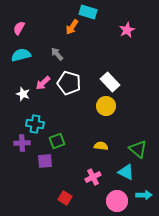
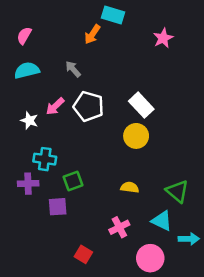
cyan arrow: (144, 195) -> (189, 239), moved

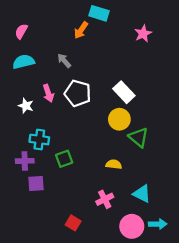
pink arrow: (55, 106) -> (48, 93), turned -66
green triangle: (177, 191) -> (139, 137), moved
purple square: (58, 207) -> (36, 184), moved
cyan arrow: (189, 239) -> (158, 224), moved

